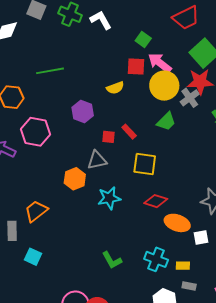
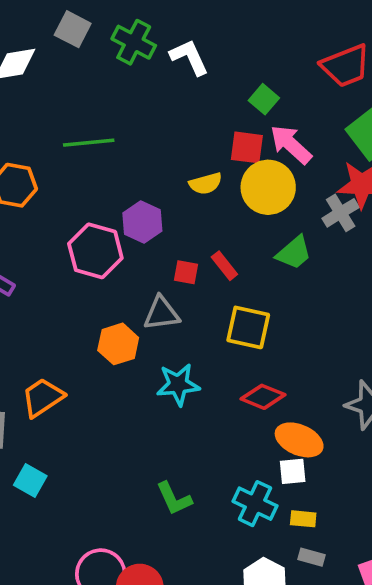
yellow circle: (164, 86) -> (268, 187), moved
pink hexagon: (36, 132) -> (95, 251), moved
white square: (201, 237) -> (293, 471), moved

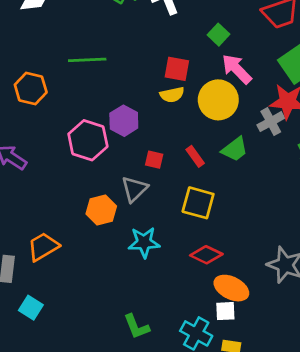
red square: (247, 147) -> (177, 69), moved
red rectangle: (224, 266) -> (195, 156), moved
gray triangle: (161, 313) -> (134, 189), turned -40

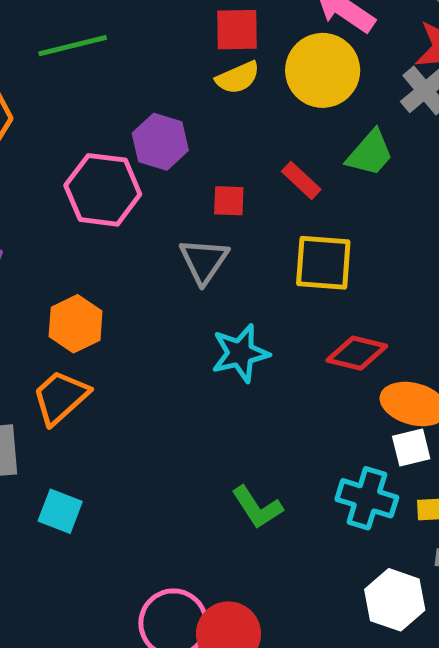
orange hexagon: (101, 210) -> (76, 324), moved

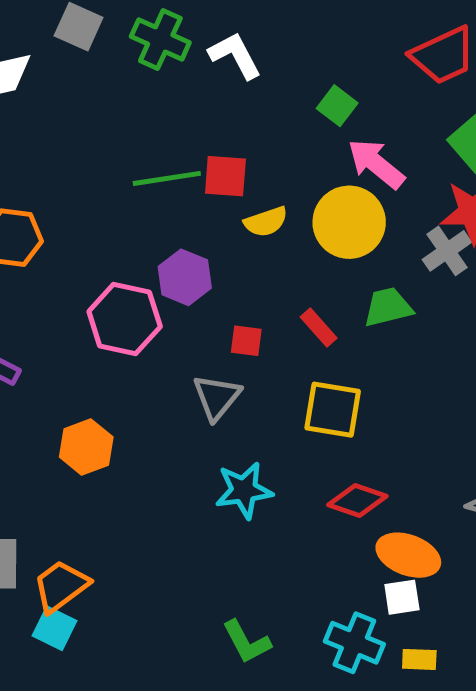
red square: (237, 30) -> (225, 176), moved
green line: (73, 46) -> (167, 178), moved
green trapezoid: (370, 153) -> (388, 307), turned -150
orange trapezoid: (61, 397) -> (61, 586), moved

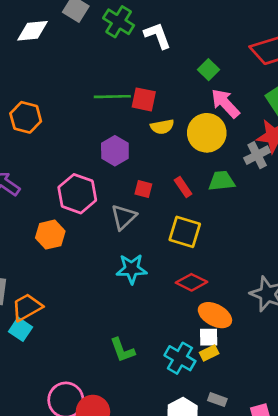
pink hexagon: (125, 319) -> (77, 194), moved
yellow rectangle: (419, 659) -> (209, 353), moved, turned -36

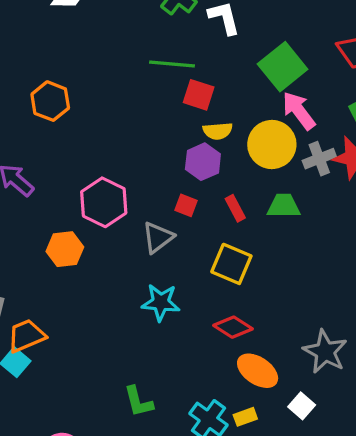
green square: (209, 70) -> (283, 67), size x1.8
green line: (112, 97) -> (172, 64), moved
purple hexagon: (115, 151) -> (203, 162), moved
gray cross: (257, 155) -> (319, 159), moved
white square: (209, 337) -> (302, 406), moved, turned 36

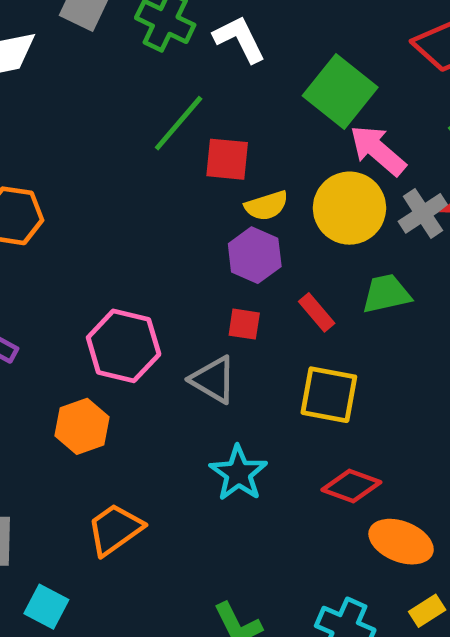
green line: (172, 64) -> (179, 123), turned -42
gray triangle: (158, 237) -> (213, 380), turned -40
cyan star: (161, 302) -> (238, 473), turned -30
orange trapezoid: (26, 336) -> (115, 529), moved
yellow rectangle: (245, 417) -> (427, 611), moved

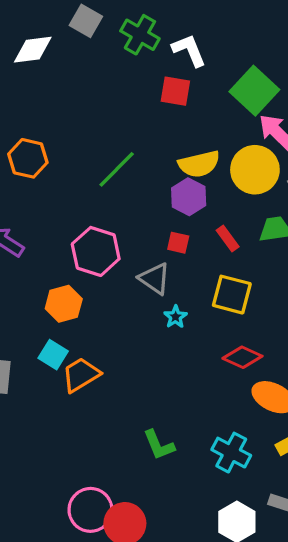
green line: (179, 123) -> (117, 169), moved
red square: (227, 159) -> (175, 91), moved
yellow semicircle: (266, 206) -> (199, 164), size x1.4
cyan star: (238, 473) -> (176, 317), moved, size x0.6
cyan square: (46, 607) -> (53, 355), moved

